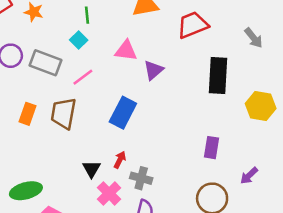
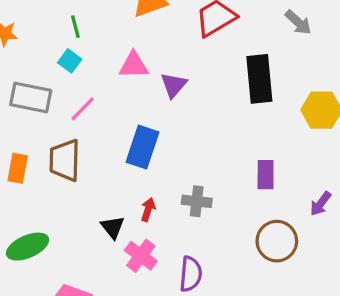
gray cross: (141, 178) -> (197, 201), moved
green ellipse: (26, 191) -> (28, 247), moved

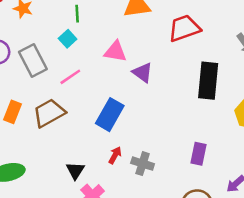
purple triangle: (174, 85) -> (143, 72), turned -45
gray rectangle: (31, 98) -> (33, 61), turned 40
brown trapezoid: (65, 160) -> (49, 113), turned 48
red arrow: (148, 210) -> (115, 155), moved

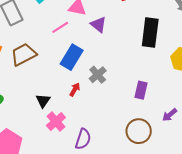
pink line: (70, 77) -> (60, 27), moved
gray cross: (143, 164) -> (98, 75), moved, turned 30

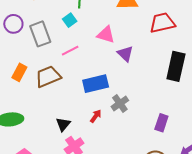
pink line: (60, 27) -> (70, 51), moved
blue rectangle: (72, 57) -> (96, 84), turned 40

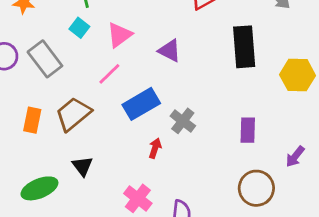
pink triangle: (106, 35) -> (119, 35), moved, turned -36
pink line: (70, 51) -> (109, 74), moved
black triangle: (63, 124) -> (82, 166), moved

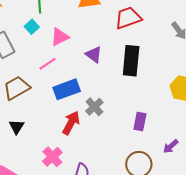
black rectangle: (244, 47) -> (131, 61), moved
red arrow: (155, 148) -> (71, 123), size x1.6

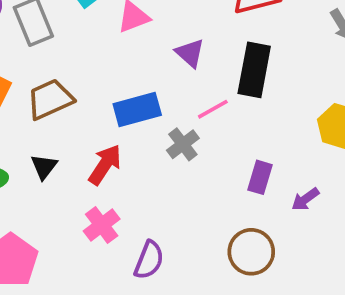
pink line: (47, 64) -> (213, 109), moved
red arrow: (71, 123) -> (105, 165), moved
purple arrow: (171, 146) -> (305, 199), moved

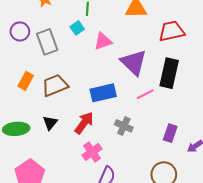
purple triangle: (190, 53) -> (134, 62), size x1.6
gray cross: (183, 144) -> (124, 126), moved, turned -30
pink cross: (102, 225) -> (92, 152), moved

